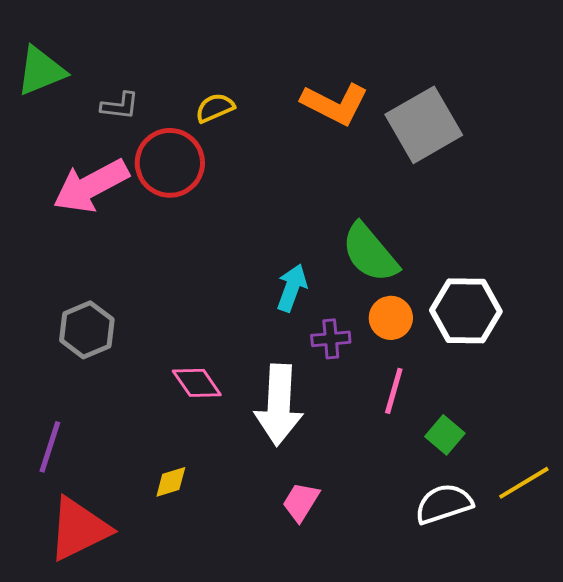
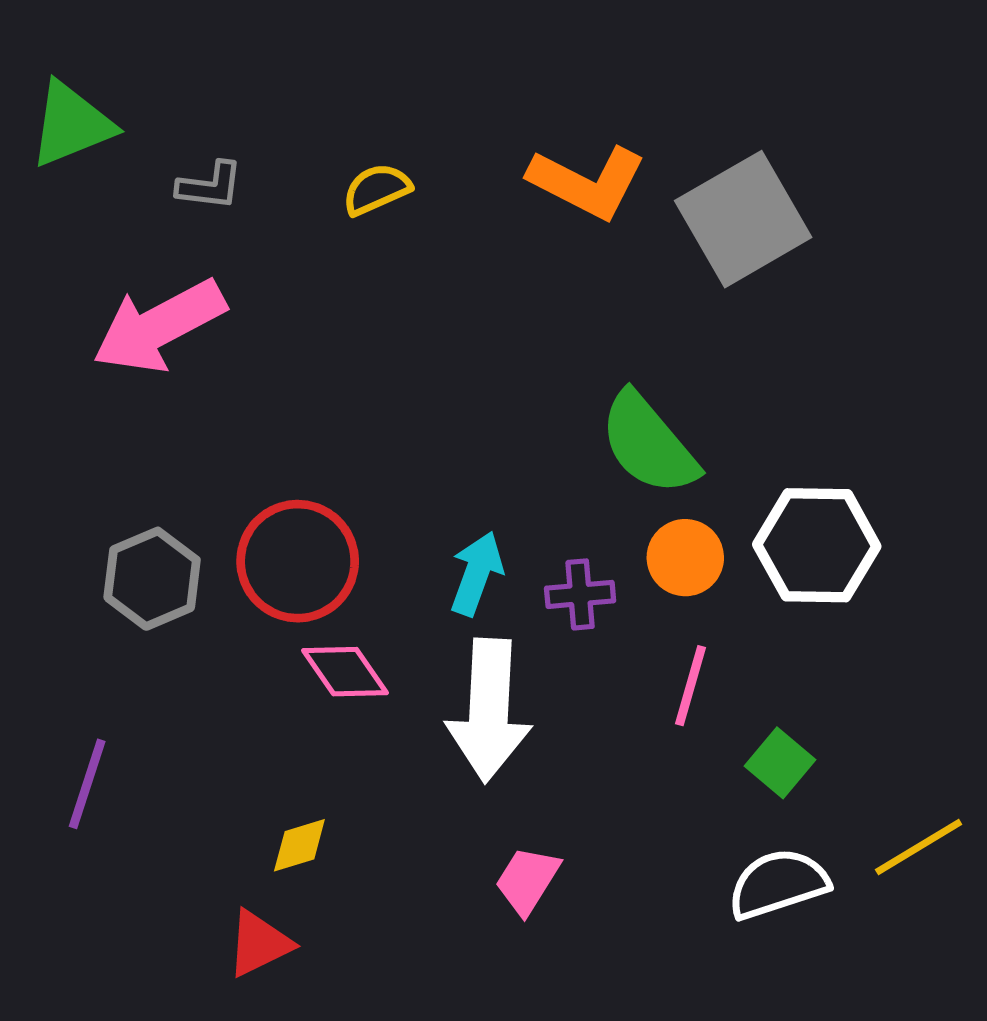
red circle: (170, 163) -> (298, 561), moved
cyan arrow: (292, 288) -> (477, 573), moved
red triangle: (79, 529) -> (259, 943), moved, size x0.6

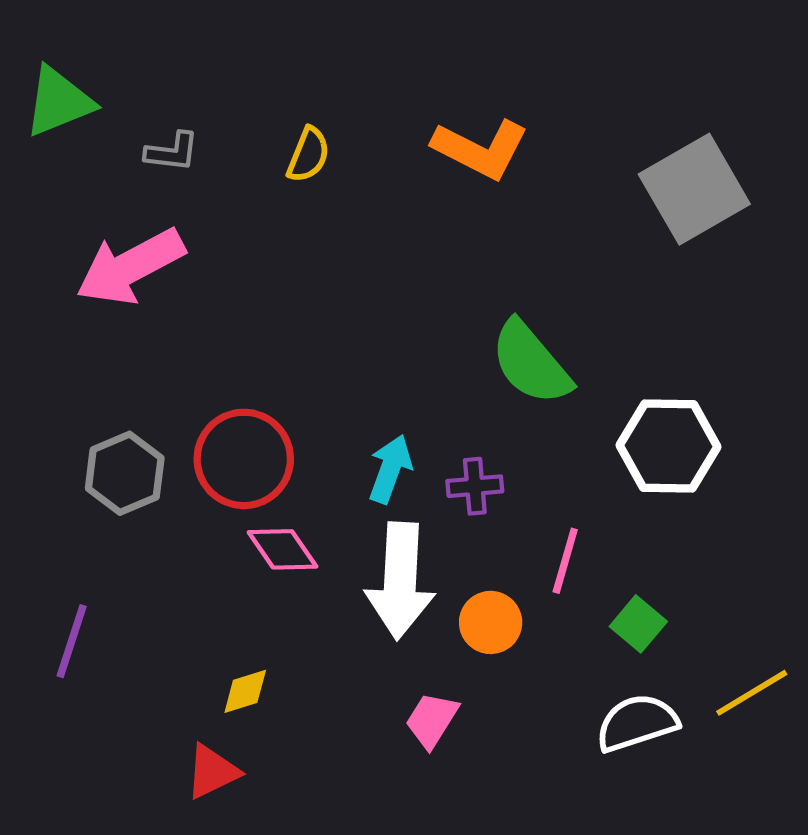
yellow semicircle: (377, 189) -> (308, 155), turned 136
gray square: (743, 219) -> (694, 189), moved
orange circle: (685, 558) -> (491, 622), moved

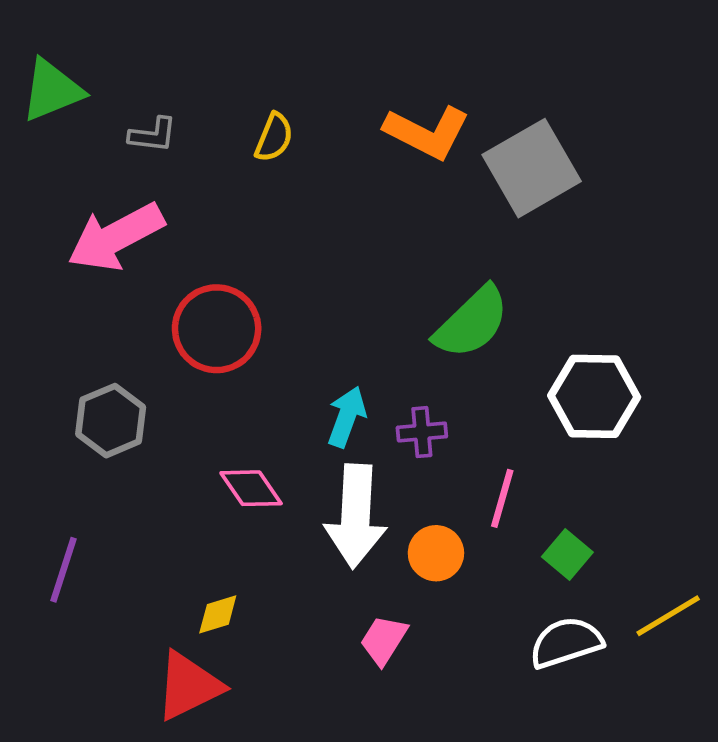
gray square: (694, 189) -> (532, 168), moved
green semicircle: (531, 363) -> (472, 322), turned -94
red circle: (244, 459) -> (217, 329), moved
red triangle: (212, 772) -> (189, 686), size x1.4

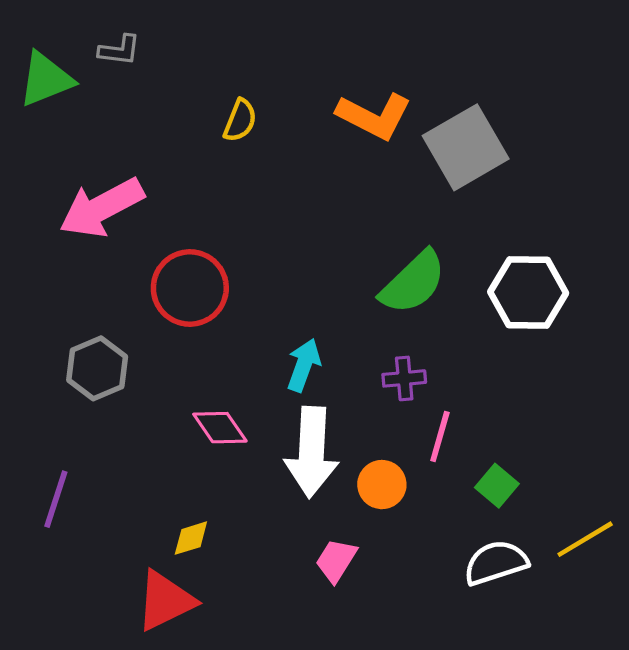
gray L-shape: (153, 135) -> (119, 50), moved
white hexagon: (594, 396) -> (528, 292), moved
purple cross: (422, 432) -> (404, 378), moved

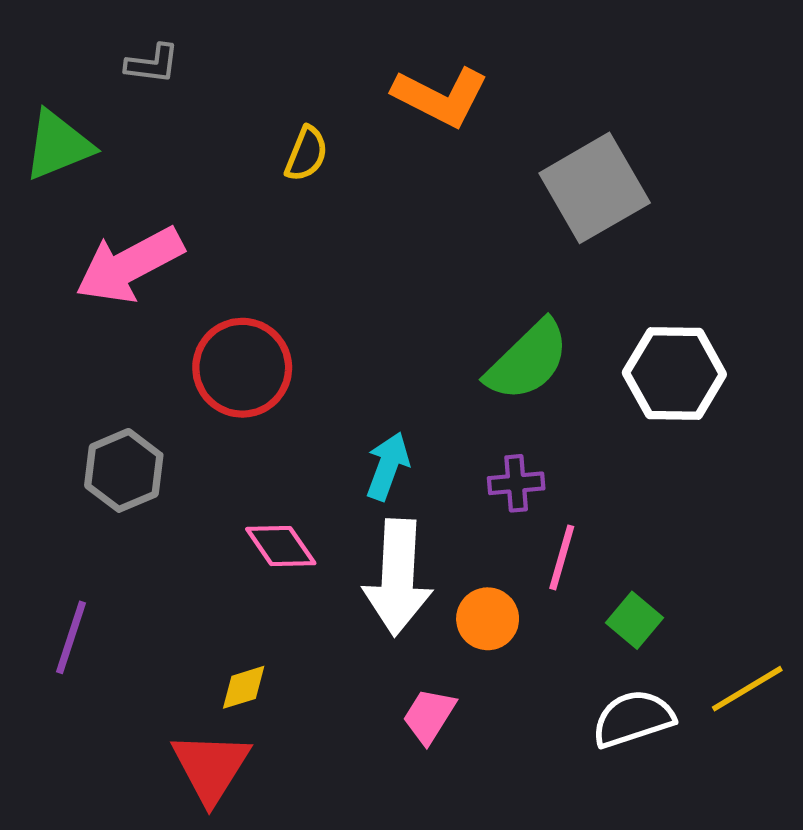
green triangle: (46, 79) -> (58, 145), moved
orange L-shape: (374, 116) -> (441, 97), moved
red triangle: (165, 601) -> (211, 767), turned -32

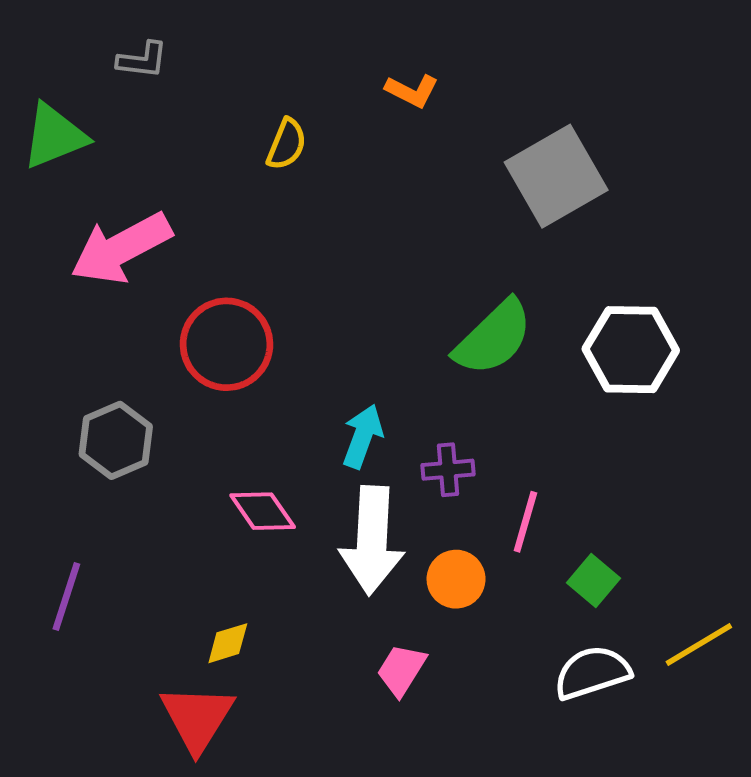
orange L-shape: (441, 97) -> (412, 91), size x0.6
purple cross: (516, 483) -> (448, 470), moved

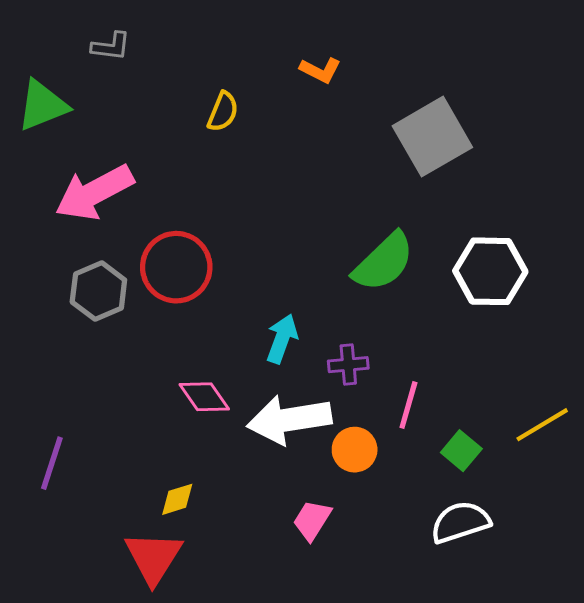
gray hexagon: (116, 440) -> (98, 291), moved
white arrow: (372, 540) -> (289, 420), turned 78
yellow line: (699, 645) -> (542, 425), moved

